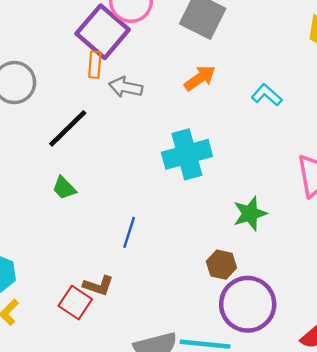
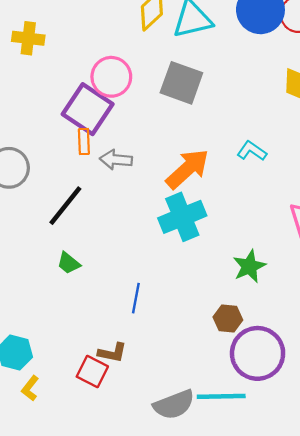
orange arrow: (200, 78) -> (187, 169), moved, size x1.5

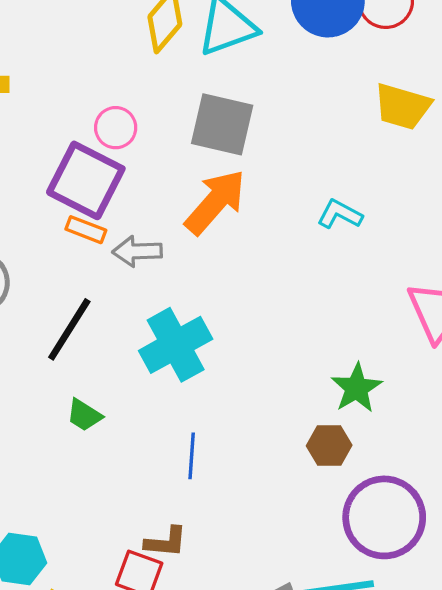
pink circle: (111, 77) -> (116, 128), size x0.7
orange rectangle: (84, 141) -> (86, 230), turned -60
orange arrow: (187, 169) -> (215, 202), moved
cyan cross: (182, 217) -> (176, 345), moved
brown hexagon: (228, 318) -> (329, 445), moved

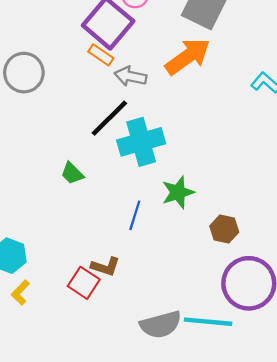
black line: (69, 329) -> (109, 118), moved
green star: (356, 388) -> (178, 192), moved

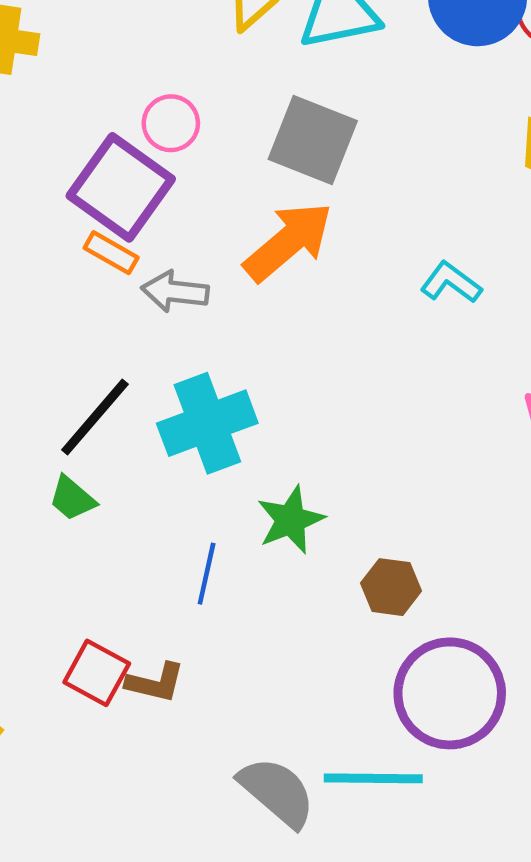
black line: (109, 118) -> (95, 417), moved
red square: (84, 283) -> (97, 673), moved
gray semicircle: (161, 325) -> (277, 792), turned -120

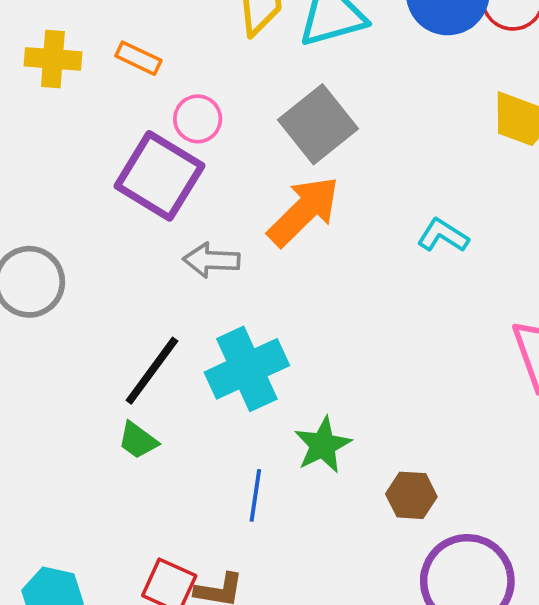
gray square: (313, 140) -> (318, 124), turned 34
orange rectangle: (111, 253) -> (138, 58), moved

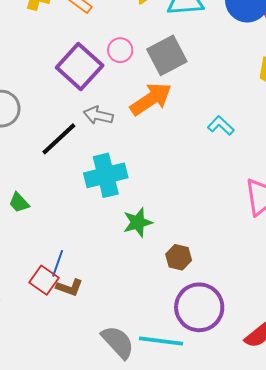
pink circle: (198, 119) -> (120, 50), moved
black line: (152, 371) -> (59, 139), moved
green trapezoid: (138, 440) -> (19, 203), moved
blue line: (255, 495) -> (58, 263), moved

